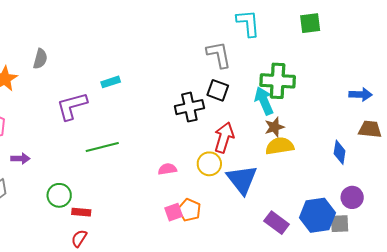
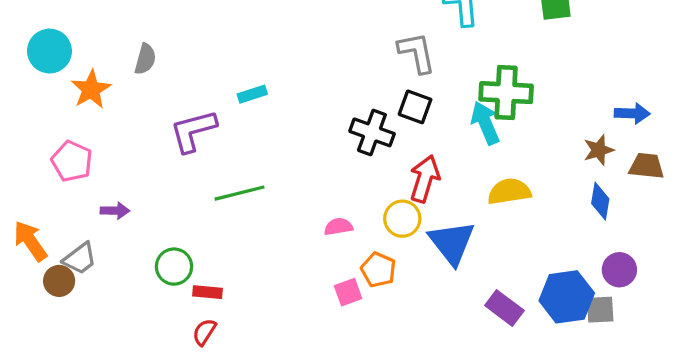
black cross: (189, 107) -> (372, 132), turned 32
brown star: (274, 127) -> (599, 150), moved
orange pentagon: (189, 210) -> (378, 270), moved

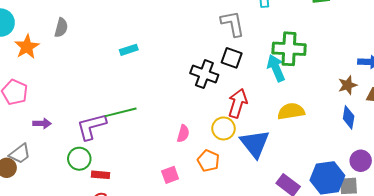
purple L-shape: (193, 131) -> (91, 126), moved
pink semicircle: (338, 227) -> (183, 134), turned 114
pink square: (348, 292) -> (170, 175), moved

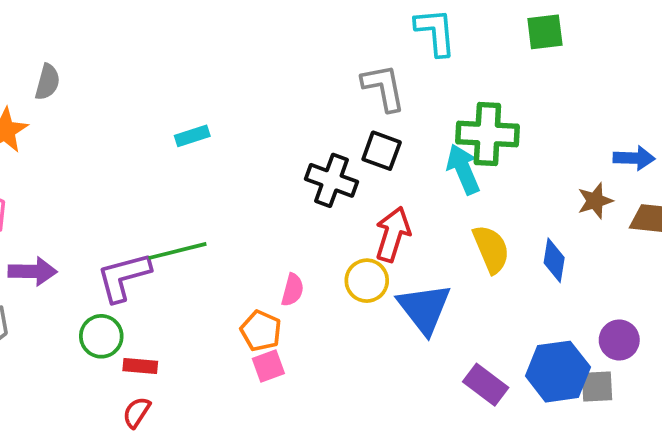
gray semicircle: (61, 28) -> (47, 82), moved
yellow semicircle: (291, 111) -> (491, 249), turned 76
blue diamond: (349, 117) -> (554, 260), moved
purple arrow: (42, 123) -> (33, 271), size x1.4
orange pentagon: (208, 161) -> (261, 331), moved

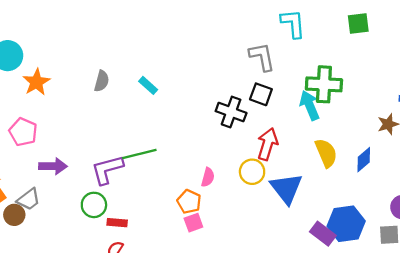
gray semicircle: (47, 82) -> (102, 81), moved
cyan rectangle: (192, 136) -> (148, 85), turned 60
blue diamond: (554, 260) -> (364, 160), turned 40
blue hexagon: (558, 372) -> (346, 224), moved

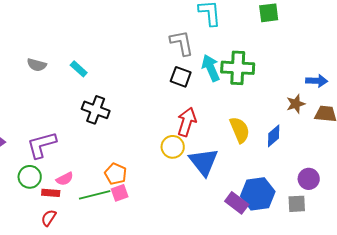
gray semicircle: (102, 81) -> (37, 65), turned 90
cyan arrow: (310, 105) -> (211, 68), moved
black cross: (231, 112) -> (96, 110), moved
green line: (139, 154) -> (95, 195), moved
pink semicircle: (208, 177) -> (65, 179), moved, turned 48

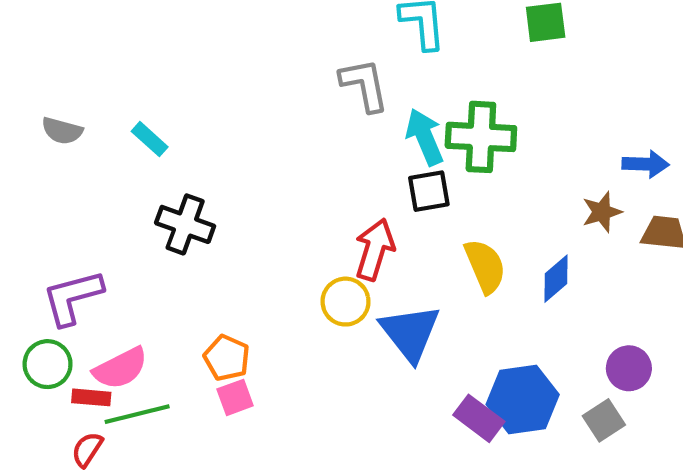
black square: (181, 77) -> (429, 191), moved, turned -30
pink semicircle: (65, 179) -> (120, 368), size x1.5
green line: (95, 195) -> (137, 414), moved
gray square: (297, 204) -> (604, 420), turned -30

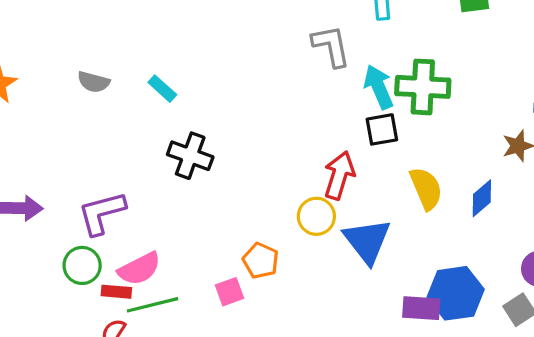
orange pentagon: (227, 358) -> (261, 261), moved
purple rectangle: (479, 418) -> (421, 308), turned -33

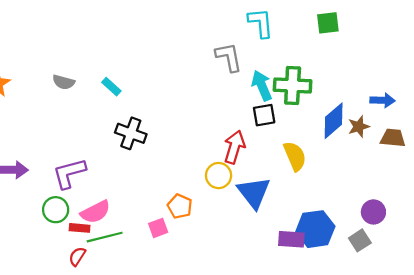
blue diamond: (482, 198) -> (334, 121), moved, size x1.4

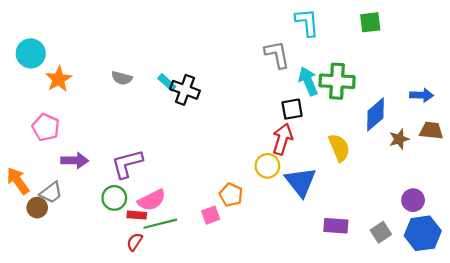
black square: (264, 115) -> (292, 109), moved
brown star: (359, 127) -> (399, 139), moved
black cross: (131, 133) -> (185, 90), moved
blue hexagon: (315, 229) -> (423, 233), moved
gray square: (360, 240) -> (381, 232), moved

